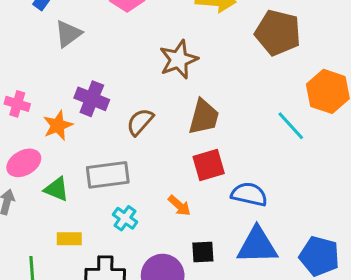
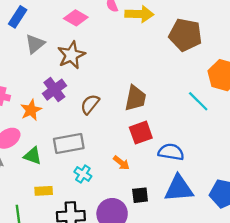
brown star: (179, 60) -> (71, 55), moved
purple cross: (92, 99) -> (54, 90), turned 35

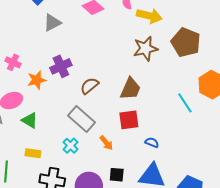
brown star: (71, 55) -> (145, 49), moved
gray rectangle: (69, 144) -> (81, 119), moved, turned 40
blue semicircle: (171, 152) -> (152, 142), size x0.6

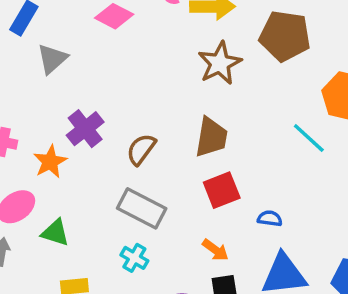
orange arrow: (106, 143) -> (215, 250), moved

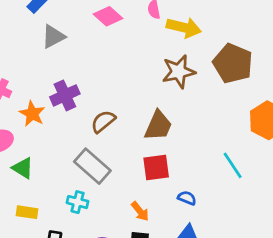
cyan line: (309, 138) -> (233, 165), moved
orange star: (50, 162) -> (32, 114), turned -30
cyan cross: (134, 258) -> (78, 202), turned -30

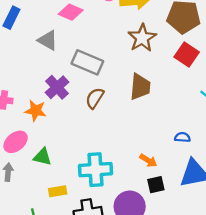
gray triangle: (53, 37) -> (48, 40), moved, turned -45
gray rectangle: (92, 166) -> (87, 62), moved
red square: (156, 168) -> (187, 54), moved, turned -30
cyan cross: (78, 202) -> (96, 170), size x1.8

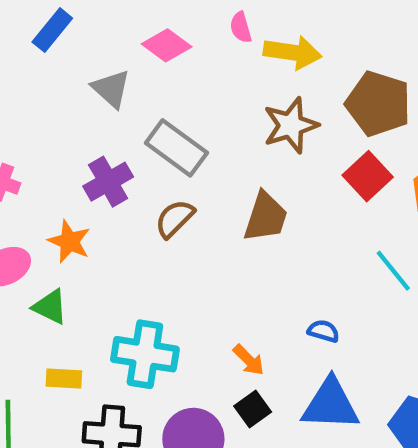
orange star: (36, 111) -> (69, 241), moved
black square: (156, 185) -> (253, 409), turned -36

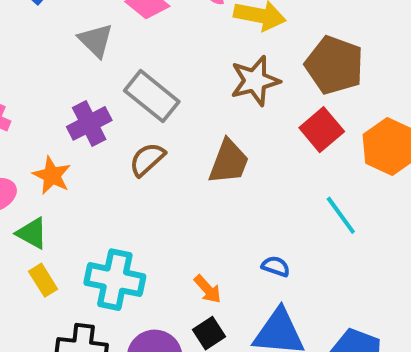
yellow rectangle: (64, 378) -> (43, 280), moved, turned 52

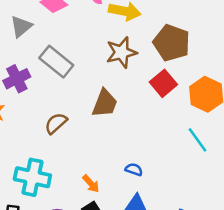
gray triangle: (96, 40) -> (21, 26), turned 35
brown semicircle: (147, 159) -> (56, 123), moved
cyan line: (341, 215) -> (197, 140), moved

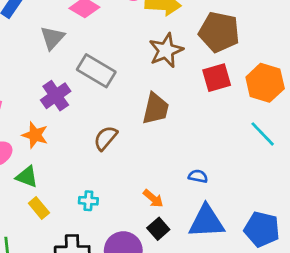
red square: (163, 83) -> (217, 78), turned 32
cyan cross: (32, 177) -> (88, 201), size x0.5

